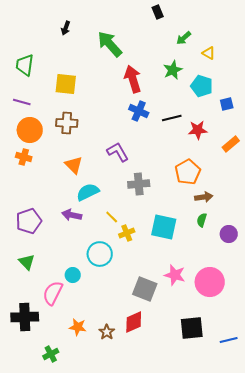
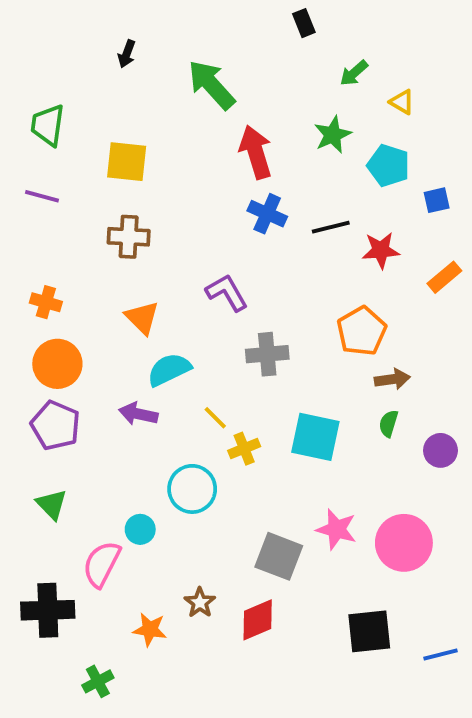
orange circle: (30, 130) -> (57, 364), moved
purple pentagon: (29, 221) -> (55, 425), turned -30
brown star: (107, 332) -> (200, 603), moved

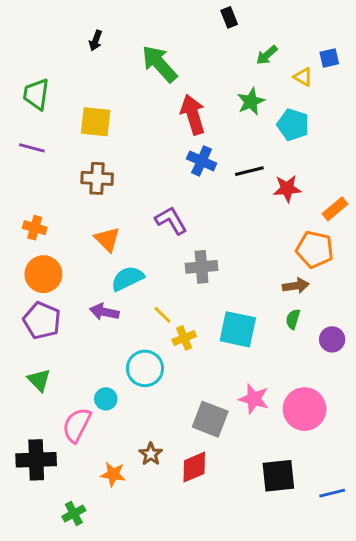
blue square: (437, 200) -> (329, 58), moved
orange pentagon: (362, 331) -> (315, 249), moved, turned -30

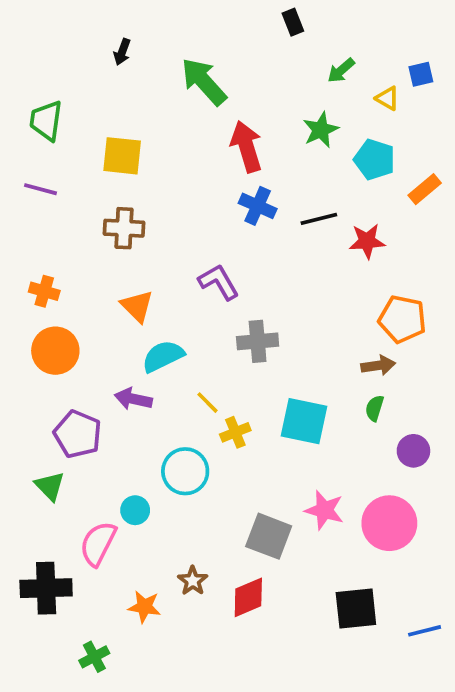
orange rectangle: (335, 209) -> (425, 189), moved
purple pentagon: (42, 321) -> (78, 434), moved
purple circle: (332, 339) -> (413, 451), moved

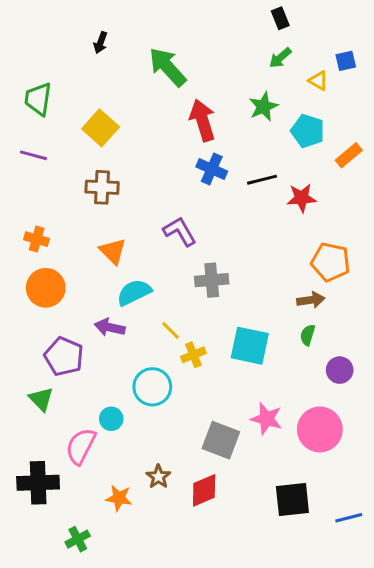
black rectangle: (293, 22) -> (280, 18), moved
yellow square: (122, 156) -> (101, 128), turned 36

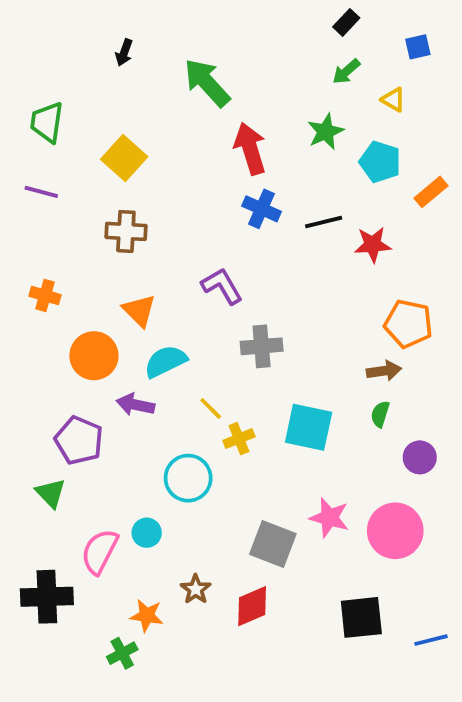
black rectangle: (280, 18) -> (346, 22), turned 65
blue square: (346, 61) -> (418, 47), moved
orange circle: (46, 288) -> (94, 356), moved
cyan circle: (111, 419) -> (147, 533), moved
green cross: (78, 539) -> (122, 653), moved

